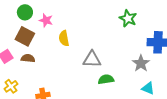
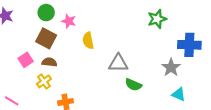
green star: (128, 18) -> (157, 19), turned 30
green semicircle: (106, 79) -> (133, 85), turned -147
yellow cross: (11, 86) -> (44, 81), moved

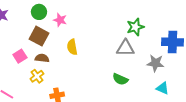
green star: (157, 19) -> (135, 27), moved
yellow semicircle: (88, 41) -> (72, 47), moved
gray triangle: (118, 63) -> (125, 48), moved
gray star: (171, 67) -> (155, 63), turned -30

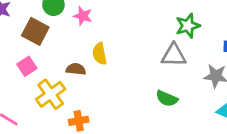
brown square: (39, 36) -> (35, 31), moved
brown semicircle: (42, 58) -> (76, 69), moved
yellow cross: (37, 76) -> (51, 94), size x1.5

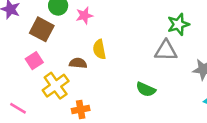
pink star: (83, 16) -> (84, 16), turned -30
green semicircle: (167, 98) -> (146, 89), moved

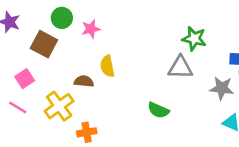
green star: (178, 24) -> (194, 39), turned 30
pink square: (34, 61) -> (25, 79), moved
pink line: (18, 108) -> (18, 107), moved

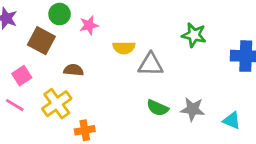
yellow semicircle: (107, 66) -> (124, 48), moved, turned -80
gray triangle: (180, 68) -> (151, 64), moved
brown semicircle: (84, 81) -> (74, 70), moved
gray star: (222, 88) -> (193, 109), moved

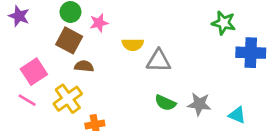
green star: (194, 35) -> (224, 23), moved
brown square: (41, 41) -> (69, 40), moved
pink square: (22, 76) -> (34, 72), size x1.4

